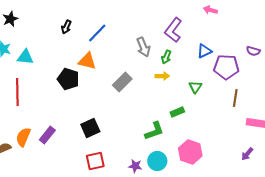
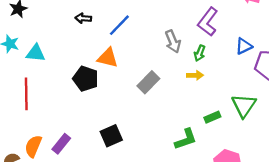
black arrow: (66, 27) -> (83, 18), turned 72
green triangle: (195, 87) -> (244, 105), moved, size x1.6

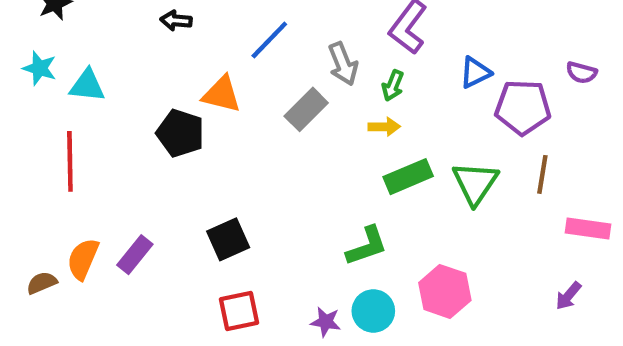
blue line: (119, 25) -> (269, 40), moved
gray rectangle: (148, 82) -> (306, 109), moved
green rectangle: (212, 117) -> (408, 177), moved, size x1.5

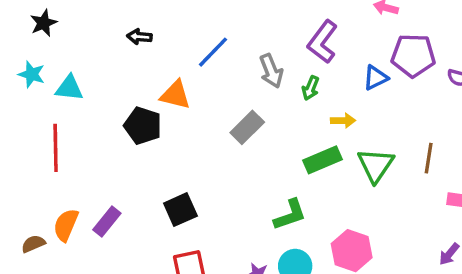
purple pentagon: (523, 107) -> (413, 56), moved
gray rectangle: (306, 109) -> (247, 127), moved
yellow arrow: (384, 127) -> (343, 121), moved

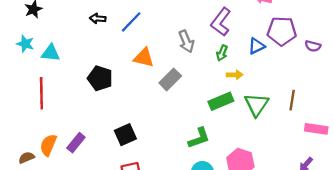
blue line: (213, 52) -> (131, 22), moved
green arrow: (311, 88) -> (222, 53), moved
orange triangle: (175, 95) -> (144, 58), moved

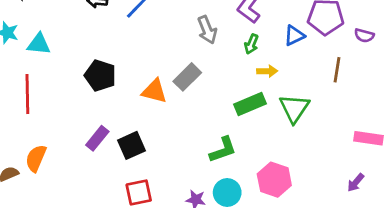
orange triangle: (144, 58) -> (154, 91), moved
brown line: (292, 100) -> (337, 70), moved
purple rectangle: (76, 143) -> (97, 138), moved

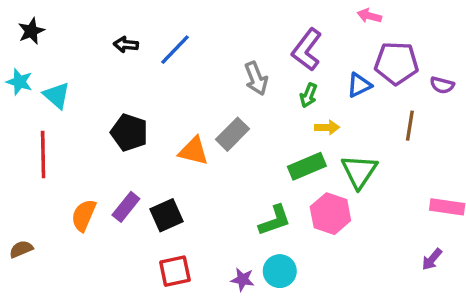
cyan triangle: (39, 44) -> (57, 95), turned 35
orange semicircle: (36, 158) -> (84, 215), moved
pink hexagon: (274, 180) -> (330, 214), moved

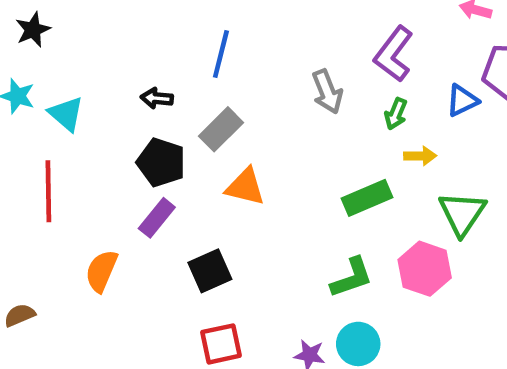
black arrow: (126, 45) -> (157, 98), moved
blue line: (175, 50) -> (221, 54), turned -30
gray rectangle: (232, 134) -> (221, 129), moved
green rectangle: (307, 166) -> (367, 198), moved
purple rectangle: (126, 207) -> (157, 218), moved

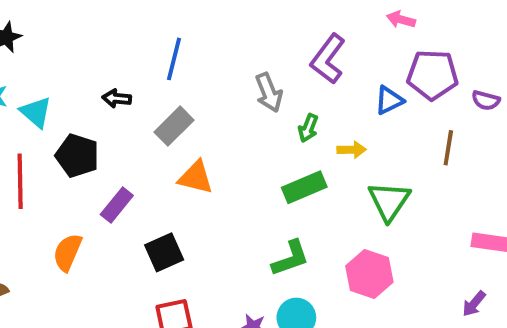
green arrow: (396, 114) -> (308, 128), moved
black pentagon: (161, 162) -> (77, 156), moved
pink hexagon: (425, 269) -> (369, 274), moved

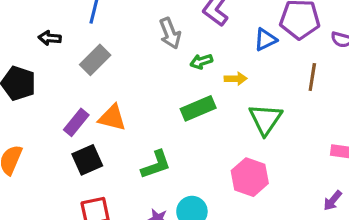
green arrow: (308, 128) -> (201, 61), turned 50
orange triangle: (196, 177) -> (112, 118), moved
purple rectangle: (117, 205) -> (76, 122), moved
green L-shape: (290, 258) -> (156, 165), moved

